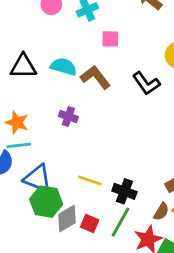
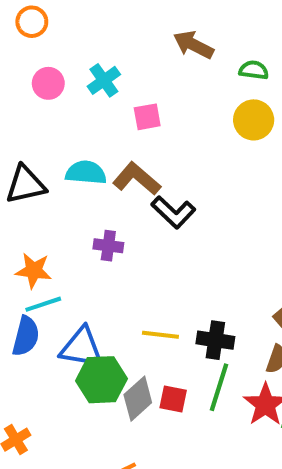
black L-shape: (146, 83) -> (173, 212), moved

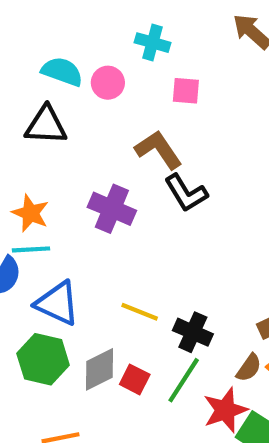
cyan cross: (104, 80) -> (153, 43), turned 36
pink circle: (48, 83) -> (108, 83), moved
cyan semicircle: (86, 173) -> (62, 72), moved
purple cross: (108, 246) -> (112, 209), size x1.5
green hexagon: (101, 380) -> (43, 359), moved

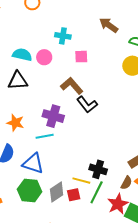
cyan line: (31, 249) -> (45, 136), moved
yellow line: (140, 312) -> (81, 181), moved
red square: (135, 379) -> (74, 195), turned -32

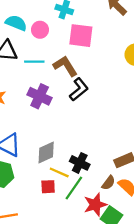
pink square: (81, 57) -> (81, 36), size x1.6
black L-shape: (87, 104) -> (79, 89), turned -100
cyan line: (45, 136) -> (34, 62), moved
gray diamond: (57, 192) -> (46, 153), moved

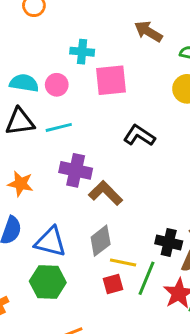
brown L-shape: (65, 66) -> (106, 193), moved
black L-shape: (79, 89) -> (139, 136), moved, turned -95
black cross: (80, 163) -> (169, 242), moved

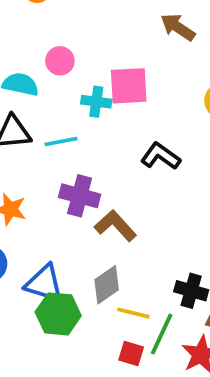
cyan cross: (82, 52) -> (96, 102), moved
pink circle: (57, 85) -> (60, 61), moved
green hexagon: (48, 282) -> (58, 314), moved
red square: (113, 284) -> (131, 353), moved, turned 30

